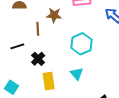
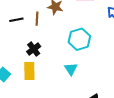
black line: (17, 46) -> (16, 20), moved
yellow rectangle: (49, 81) -> (29, 71), moved

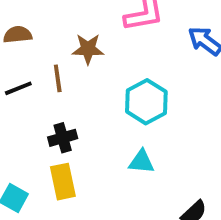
black cross: (34, 49) -> (63, 138), turned 32
cyan triangle: (71, 69) -> (141, 162), turned -40

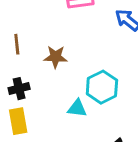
brown star: (88, 49) -> (56, 57), moved
cyan hexagon: (146, 102) -> (102, 87), moved

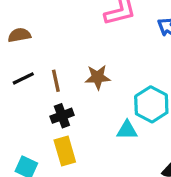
brown line: (17, 44) -> (56, 81), moved

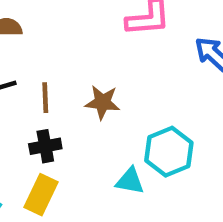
yellow rectangle: (65, 151) -> (41, 195), turned 32

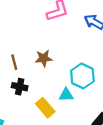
black cross: (45, 146) -> (20, 87), turned 35
yellow rectangle: (41, 195) -> (45, 108), moved, turned -54

